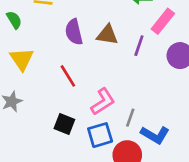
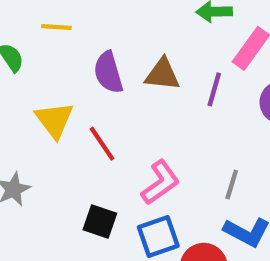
yellow triangle: (22, 59) -> (54, 120), moved
gray line: (130, 118) -> (232, 185), moved

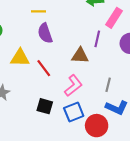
yellow line: (56, 27) -> (39, 11), moved
brown triangle: (162, 74) -> (80, 56), moved
yellow triangle: (54, 120) -> (20, 58), turned -48

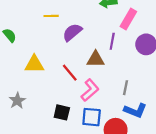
purple semicircle: (45, 33) -> (72, 32), moved, turned 72
red line: (44, 68) -> (70, 73), moved
blue square: (74, 112) -> (92, 117), turned 30

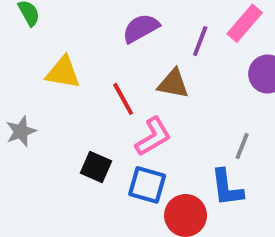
purple line: (112, 41) -> (200, 41), moved
gray line: (125, 88) -> (242, 146), moved
blue L-shape: (135, 111) -> (227, 188), turned 50

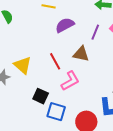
yellow triangle: (63, 72) -> (23, 65), moved, turned 30
blue square: (147, 185) -> (56, 112), moved

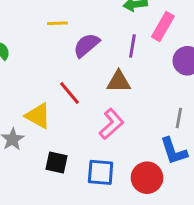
red line: (55, 61) -> (70, 93), moved
black square: (41, 96) -> (56, 163), moved

